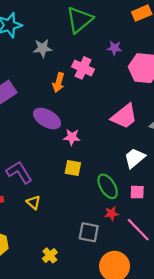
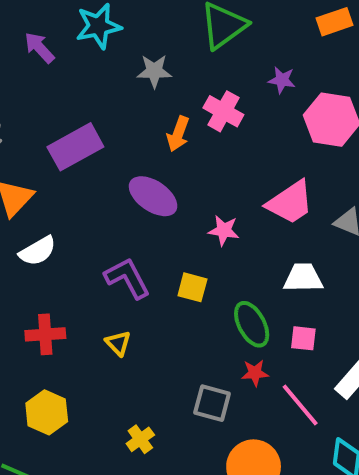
pink star: (72, 137) -> (224, 230), moved
white trapezoid: (135, 158) -> (303, 278), turned 35
purple L-shape: (19, 172) -> (127, 278), moved

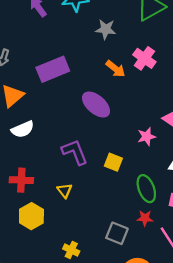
orange arrow: (178, 134) -> (116, 69), turned -78
pink star: (224, 230) -> (147, 137), moved, turned -30
yellow hexagon: (47, 412) -> (31, 216), moved
yellow cross: (140, 439) -> (71, 250), turned -35

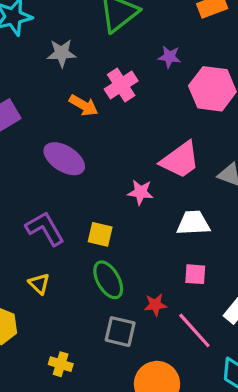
pink cross: (144, 58) -> (121, 85), turned 30
pink star: (147, 137) -> (140, 192), turned 30
green ellipse: (146, 189) -> (108, 280), moved

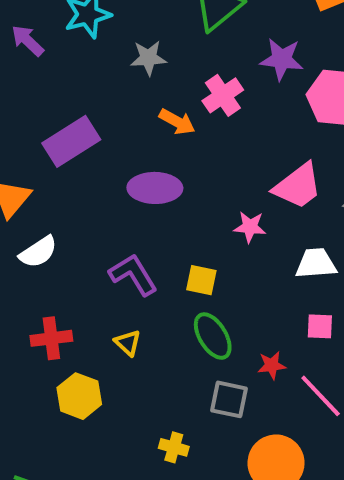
purple star: (169, 57) -> (282, 59), size x1.5
purple ellipse: (64, 159) -> (155, 188), turned -30
yellow cross: (61, 364) -> (174, 447), moved

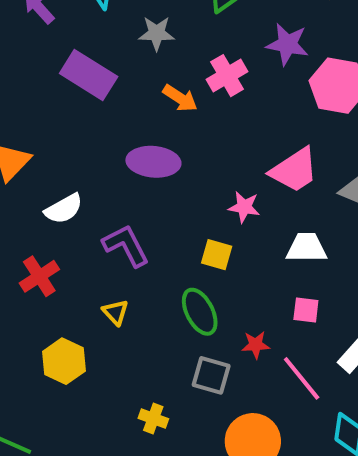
purple rectangle: (71, 141) -> (89, 75), moved, turned 60
white semicircle: (38, 252) -> (64, 209), moved
yellow square: (201, 280) -> (217, 255), moved
red cross: (51, 338) -> (39, 276), moved, turned -30

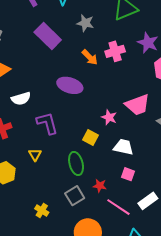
white trapezoid: (307, 248) -> (123, 147), moved
gray square: (211, 375) -> (75, 196), turned 30
pink line: (302, 378) -> (118, 207), turned -30

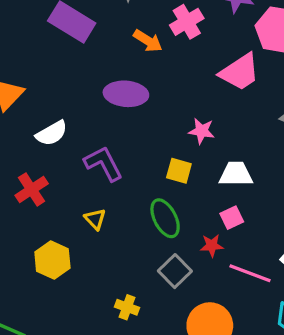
pink trapezoid: (138, 105) -> (240, 72), moved
pink square: (128, 174) -> (232, 218), moved, turned -32

